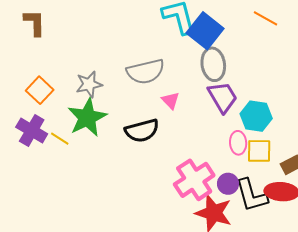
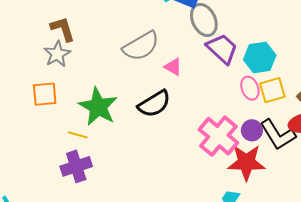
brown L-shape: (34, 23) -> (63, 29), moved
gray star: (89, 84) -> (57, 54), moved
orange square: (40, 90) -> (45, 94), turned -32
purple cross: (32, 130) -> (76, 166), moved, turned -32

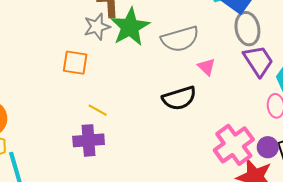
green star: (98, 107) -> (130, 27), moved

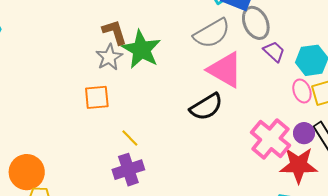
gray semicircle: (180, 39) -> (212, 33), moved
purple trapezoid: (258, 61) -> (274, 52), size x0.7
pink triangle: (206, 67) -> (225, 70), size x2.0
yellow line: (98, 110) -> (130, 138), turned 30

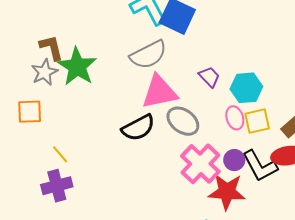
gray ellipse: (256, 23) -> (183, 121), moved, turned -32
pink triangle: (225, 70) -> (159, 92), turned -45

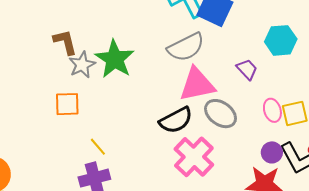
brown L-shape: (51, 48) -> (65, 42), moved
cyan hexagon: (246, 88) -> (281, 40), moved
pink cross: (200, 164) -> (194, 157), moved

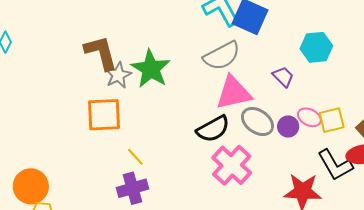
brown L-shape: (65, 42) -> (101, 53), size x1.4
orange square: (67, 104) -> (104, 115), size x1.4
pink ellipse: (272, 110) -> (309, 117), turned -45
purple circle: (272, 152) -> (288, 126), moved

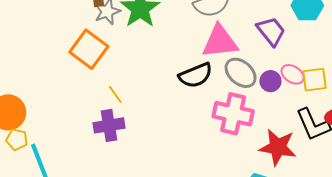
purple trapezoid: (283, 77) -> (271, 31), size x1.4
orange square: (104, 115) -> (89, 49), turned 33
pink cross: (232, 165) -> (233, 114), moved, turned -36

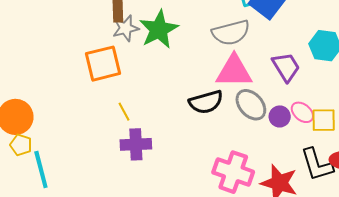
orange square: (89, 49) -> (103, 64), turned 33
pink cross: (233, 114) -> (233, 172), moved
purple cross: (109, 125) -> (136, 144), moved

